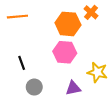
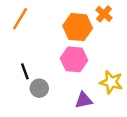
orange line: (17, 17) -> (20, 19), turned -54
gray circle: (34, 87) -> (39, 88), moved

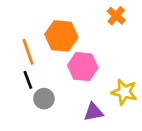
orange line: (20, 19) -> (28, 52), moved, turned -50
orange hexagon: (78, 27) -> (61, 36), moved

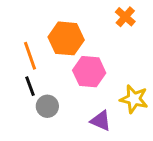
purple triangle: (93, 112) -> (101, 121), turned 35

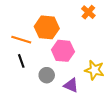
orange line: (30, 56) -> (21, 40), turned -54
gray circle: (47, 106) -> (47, 75), moved

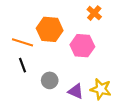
pink hexagon: (63, 51) -> (82, 46), moved
yellow star: (94, 70) -> (101, 89), moved

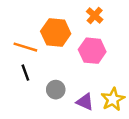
orange cross: (94, 13) -> (95, 15), moved
yellow star: (101, 89) -> (113, 99), turned 30

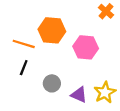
orange cross: (95, 15) -> (106, 11), moved
black line: (25, 73) -> (24, 68), turned 42

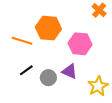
black line: (24, 68) -> (26, 70), moved, turned 32
purple triangle: (79, 95) -> (70, 71), moved

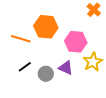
yellow star: (98, 86) -> (93, 62), moved

